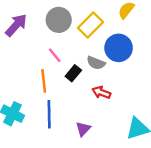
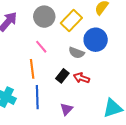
black rectangle: (73, 73) -> (62, 76), moved

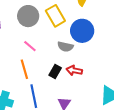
yellow rectangle: (71, 21) -> (55, 16), turned -65

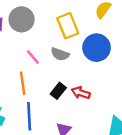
gray circle: (28, 16) -> (22, 19), moved
gray semicircle: (65, 47) -> (60, 54), moved

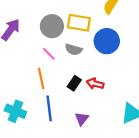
gray circle: (22, 19) -> (52, 26), moved
yellow rectangle: (68, 26) -> (79, 23), turned -55

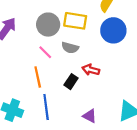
blue circle: (107, 41) -> (113, 30), moved
red arrow: (95, 84) -> (91, 70), moved
purple triangle: (82, 119) -> (90, 116), moved, turned -40

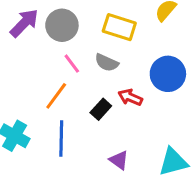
gray circle: (48, 25) -> (62, 25), moved
blue circle: (113, 30) -> (168, 74), moved
orange line: (38, 77) -> (56, 96), turned 40

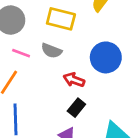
pink line: (72, 64) -> (21, 53), turned -30
black rectangle: (101, 109) -> (76, 108), moved

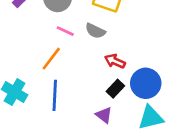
blue circle: (106, 57) -> (146, 83), moved

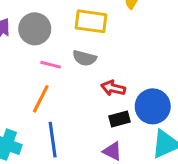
black rectangle: (115, 89) -> (119, 119), turned 42

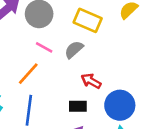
gray semicircle: (84, 58) -> (74, 50), turned 108
black rectangle: (119, 119) -> (78, 106), moved

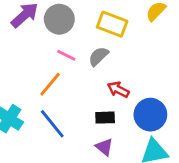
blue line: (29, 110) -> (52, 124), turned -44

